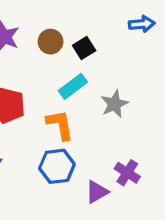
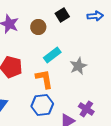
black square: (84, 48) -> (62, 15), moved

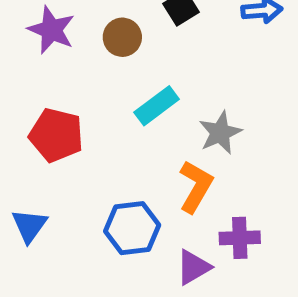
orange L-shape: (44, 79) -> (196, 186), moved, turned 40
purple cross: (86, 109) -> (240, 238), turned -35

